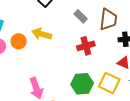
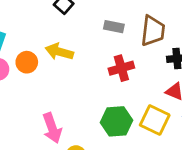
gray rectangle: (81, 16) -> (114, 27), turned -32

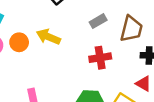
gray rectangle: (114, 27) -> (98, 21), turned -49

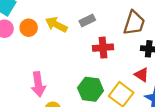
gray rectangle: (98, 21) -> (87, 20), moved

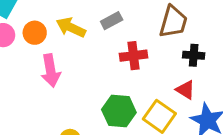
pink arrow: (38, 84) -> (51, 71), moved

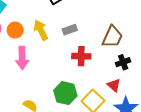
yellow arrow: (71, 27) -> (41, 30), turned 30
black cross: (194, 55) -> (123, 62), turned -32

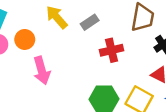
yellow arrow: (41, 30) -> (57, 17), moved

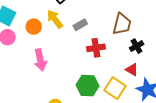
orange circle: (25, 39) -> (34, 27), moved

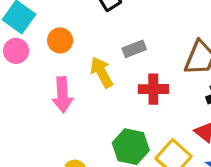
yellow arrow: (55, 19) -> (102, 72), moved

